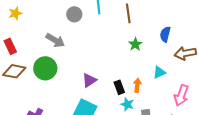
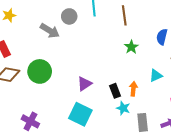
gray arrow: (55, 40) -> (50, 31), moved

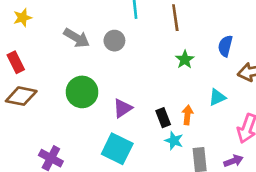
gray circle: (69, 16) -> (114, 41), moved
green circle: (40, 71) -> (82, 92), moved

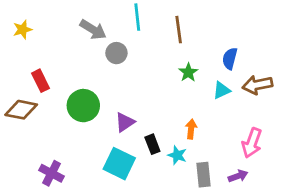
gray arrow: (77, 38) -> (93, 30), moved
red rectangle: (16, 62) -> (40, 81), moved
cyan triangle: (217, 97) -> (222, 90), moved
black rectangle: (163, 118) -> (152, 144), moved

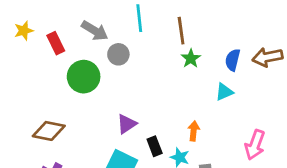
green star: (188, 72) -> (191, 58), moved
red rectangle: (40, 81) -> (56, 43), moved
brown arrow: (257, 85) -> (267, 57), moved
green circle: (83, 106) -> (84, 77), moved
brown diamond: (21, 110) -> (49, 131), moved

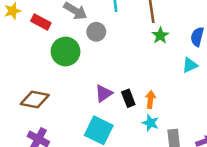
red rectangle: (56, 43) -> (41, 22), turned -36
orange arrow: (194, 131) -> (150, 100), moved
black rectangle: (155, 146) -> (128, 98), moved

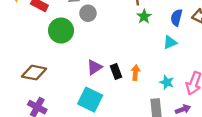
cyan star: (150, 123) -> (167, 82), moved

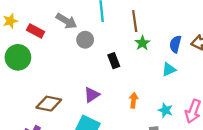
green circle: (61, 31) -> (18, 57), moved
black rectangle: (116, 72) -> (114, 61), moved
brown diamond: (34, 73) -> (49, 104), moved

